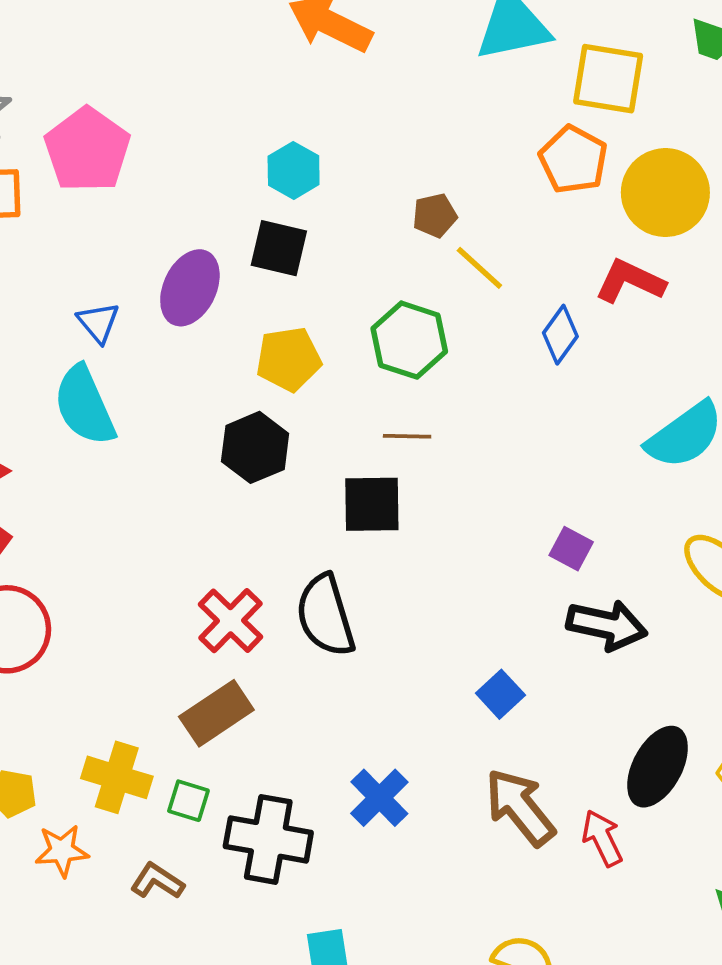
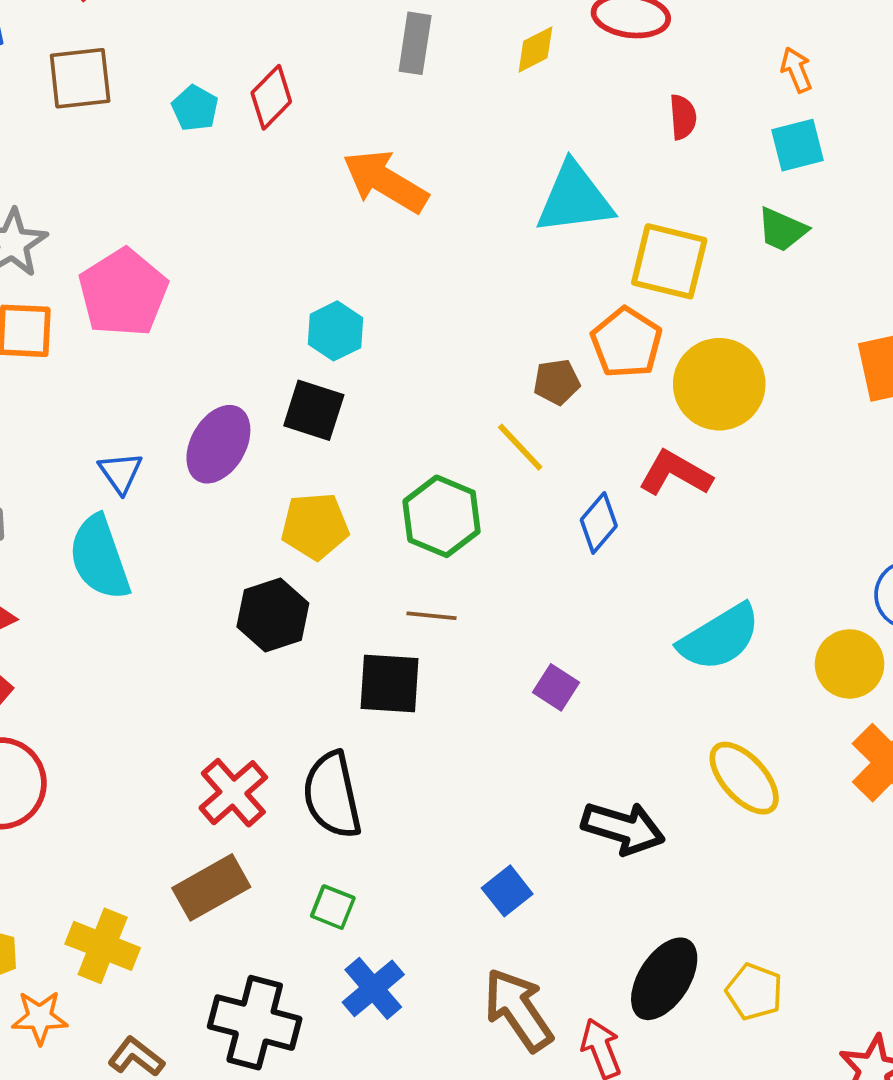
brown pentagon: (435, 216) -> (557, 382), moved
purple square: (571, 549) -> (556, 687), moved
green square: (188, 801) -> (333, 907), moved

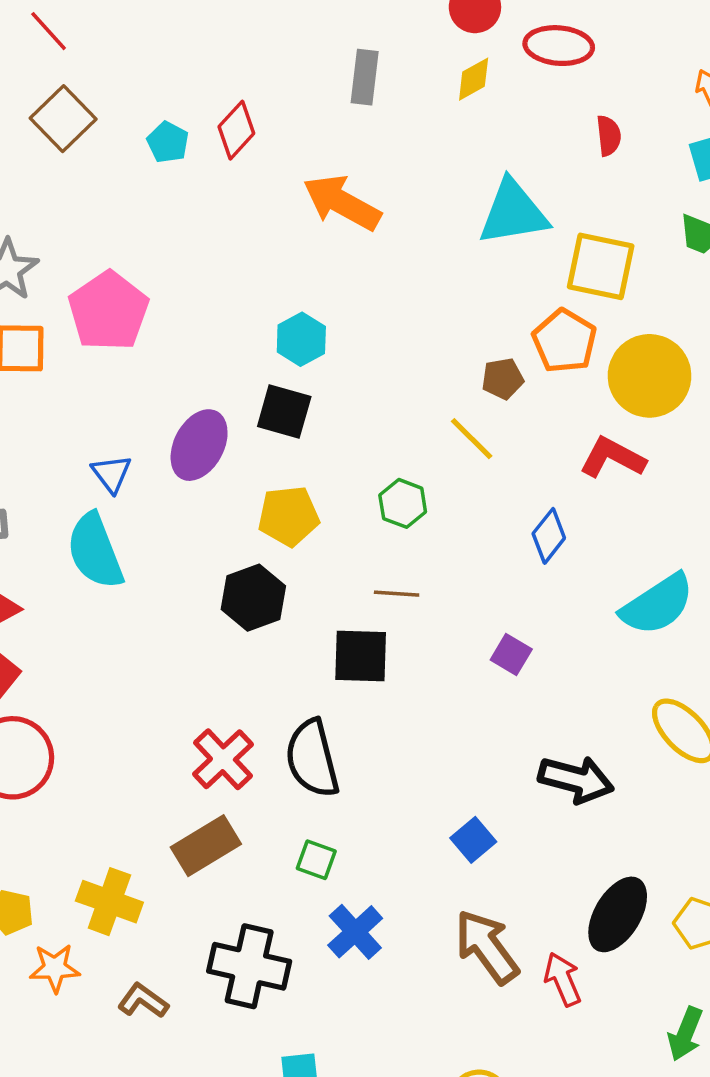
brown square: (80, 78) -> (63, 119), turned -36
green hexagon: (442, 516) -> (403, 503), size x0.7
blue diamond: (599, 523) -> (549, 536), moved

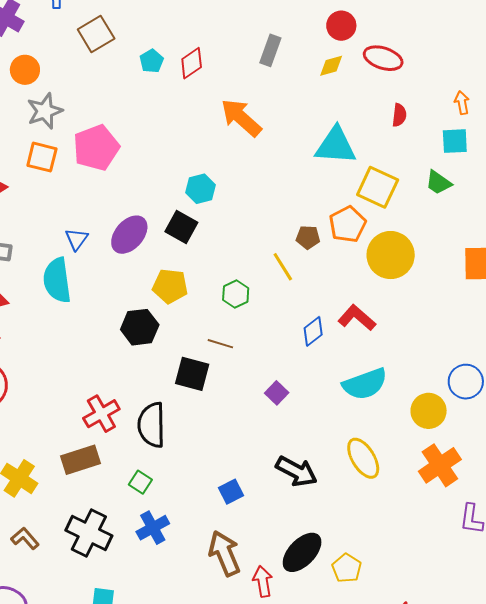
red L-shape: (613, 458) -> (357, 318), moved

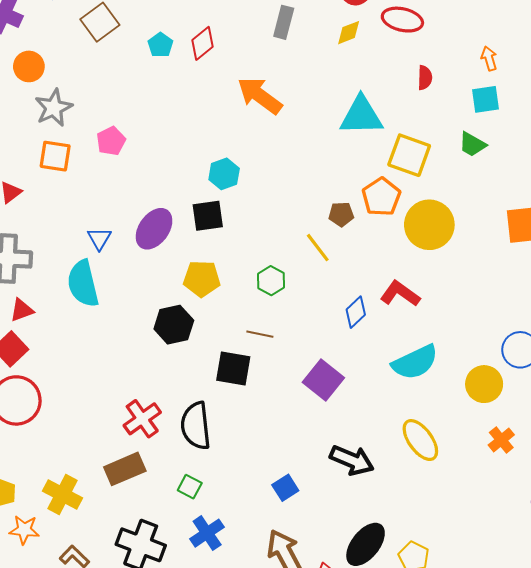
pink pentagon: (96, 148) -> (111, 141), size x0.6
black square: (181, 227) -> (208, 216), turned -32
purple square: (277, 393) -> (323, 380), size x1.6
orange cross: (440, 465) -> (501, 440), size x0.6

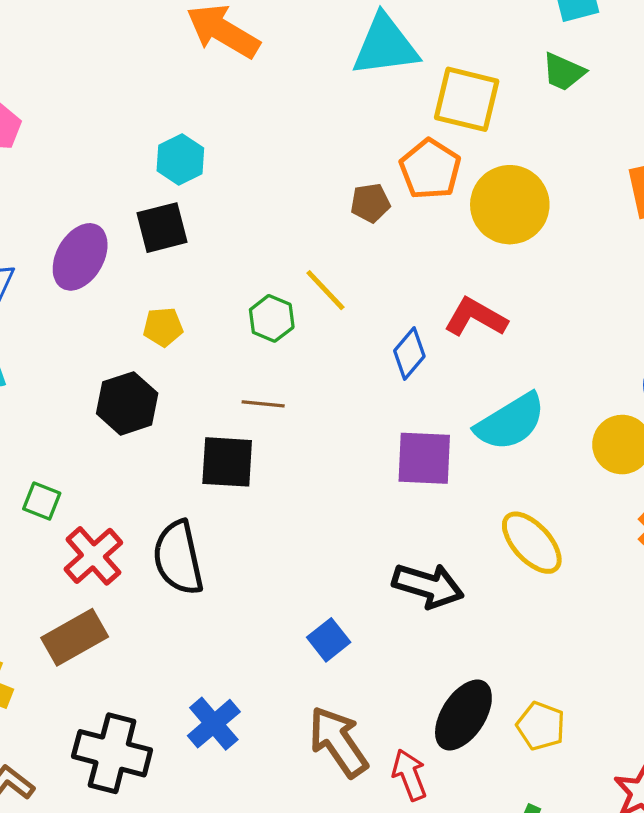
yellow line: (318, 248) -> (325, 290), moved
yellow pentagon: (202, 279) -> (163, 327), size x0.7
purple square: (323, 380) -> (424, 458), moved, turned -30
green square: (190, 487) -> (42, 501), moved

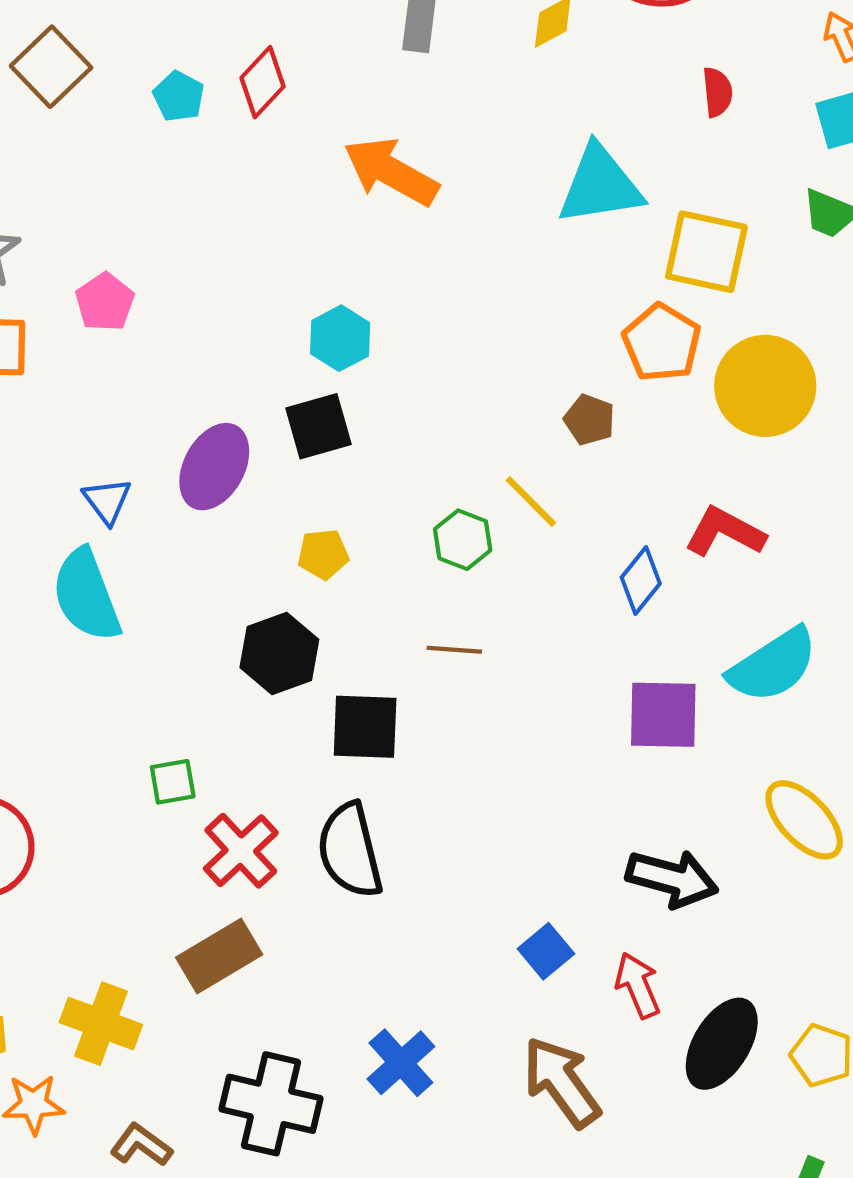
brown pentagon: (370, 203) -> (590, 420), moved, turned 30
black square: (227, 462) -> (365, 727), moved
green square: (42, 501) -> (173, 782), turned -30
red arrow: (409, 775) -> (638, 985), moved

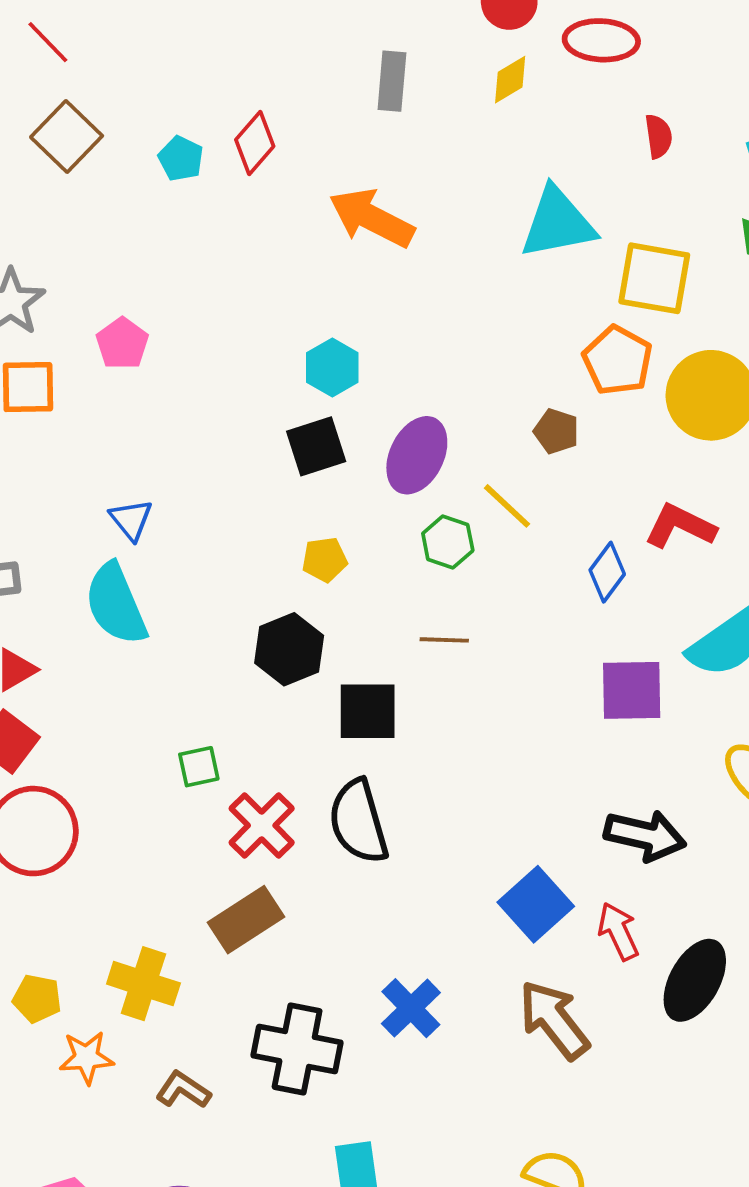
purple ellipse: (214, 467) -> (417, 455), moved
blue square: (546, 951) -> (536, 904), size x1.5

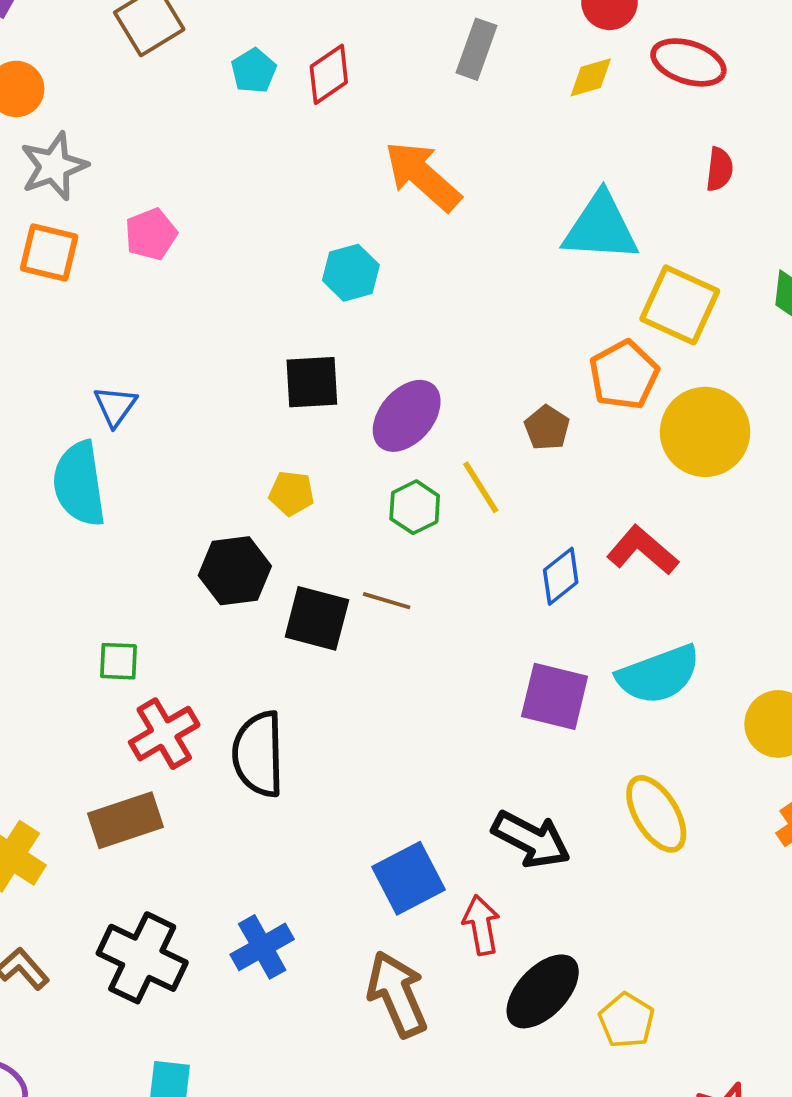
cyan hexagon: (332, 367) -> (351, 273), moved
black square: (368, 711) -> (317, 618), moved

